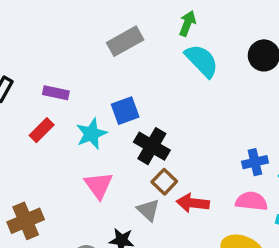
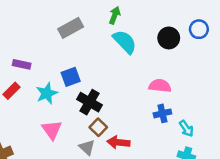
pink semicircle: (251, 201) -> (160, 86), moved

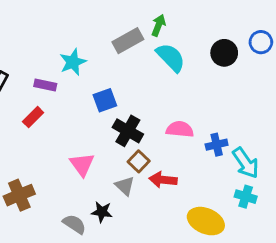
gray rectangle: (71, 28) -> (128, 41), moved
pink semicircle: (160, 86) -> (180, 129), moved
cyan star: (47, 93) -> (73, 62), moved
cyan arrow: (186, 129) -> (246, 163), size x1.5

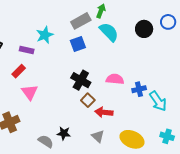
blue square: (105, 100) -> (78, 44), moved
pink triangle: (82, 164) -> (30, 92), moved
gray triangle: (125, 186) -> (98, 136), moved
cyan cross: (246, 197) -> (167, 136), moved

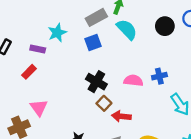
blue cross: (139, 89) -> (159, 76), moved
pink triangle: (30, 92) -> (39, 108), moved

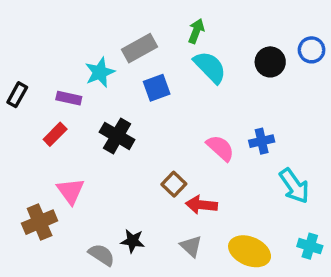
gray rectangle: (96, 17) -> (139, 48), moved
pink semicircle: (133, 80) -> (220, 148), turned 36
black cross: (96, 82) -> (117, 136), moved

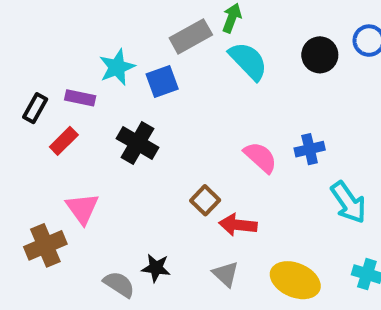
gray rectangle: (139, 48) -> (191, 36), moved
blue square: (157, 88) -> (162, 82), moved
black rectangle: (17, 95) -> (35, 108), moved

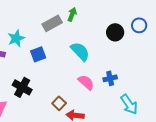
cyan semicircle: (248, 61) -> (80, 51), moved
blue square: (162, 82) -> (38, 54), moved
black cross: (138, 143) -> (22, 87), moved

